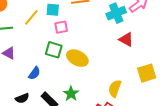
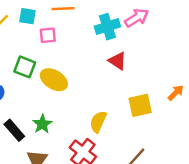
pink square: (61, 27) -> (48, 35), moved

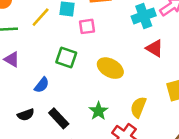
yellow ellipse: (54, 80) -> (110, 68), moved
green star: (42, 124) -> (98, 111), moved

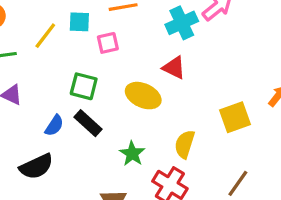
red triangle: (154, 48) -> (174, 68), moved
black semicircle: (26, 115) -> (36, 167), size x1.5
black rectangle: (59, 118) -> (88, 123), moved

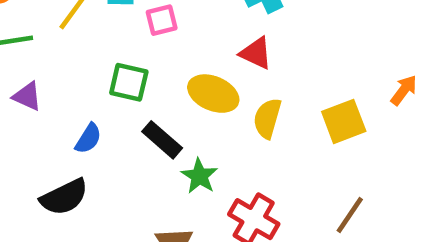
black rectangle: (88, 123) -> (162, 140), moved
yellow semicircle: (185, 144) -> (267, 118), moved

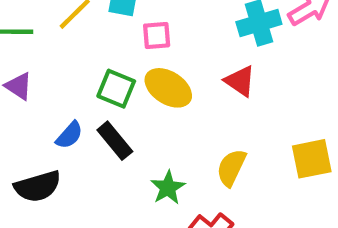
yellow ellipse: (213, 94) -> (168, 88), moved
yellow semicircle: (267, 118) -> (231, 168), moved
black rectangle: (162, 140) -> (115, 141), moved

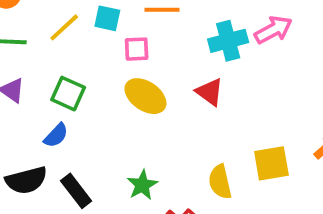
green square: (116, 89) -> (68, 94), moved
black rectangle: (115, 141) -> (76, 191), moved
yellow semicircle: (231, 168) -> (220, 182), moved, turned -40

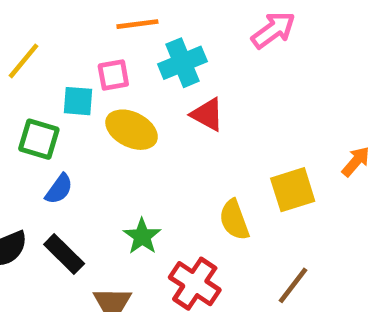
cyan square: (107, 18) -> (78, 101), moved
cyan cross: (228, 41) -> (182, 63), moved
blue semicircle: (56, 135) -> (59, 189), moved

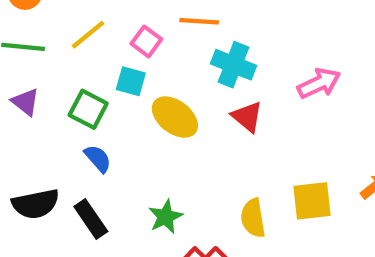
pink arrow: (273, 30) -> (319, 83), moved
cyan cross: (182, 63) -> (234, 65), turned 33
pink square: (113, 75) -> (146, 41), moved, turned 36
blue semicircle: (59, 189) -> (98, 159), turned -88

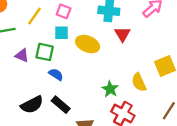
purple triangle: (25, 102) -> (22, 56), moved
red triangle: (247, 117) -> (122, 34), turned 35
green star: (166, 217) -> (110, 89), moved

